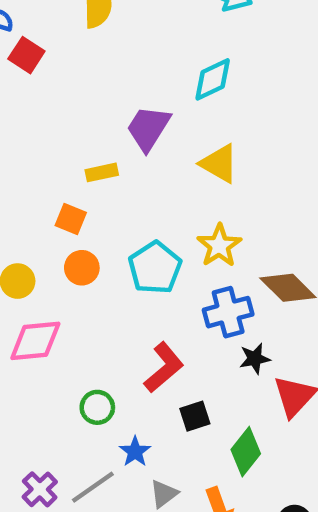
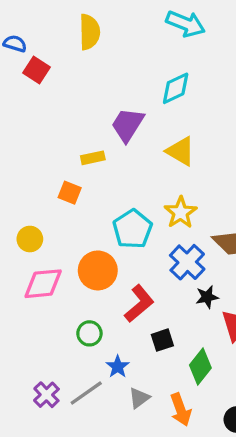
orange circle: (82, 268) -> (98, 270), moved, size x1.5
blue cross: (228, 312) -> (187, 262), turned -32

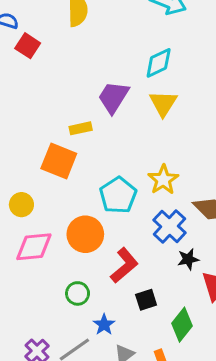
yellow triangle: (181, 151) -> (163, 103), moved, turned 32
orange square: (70, 193) -> (59, 161), size x1.6

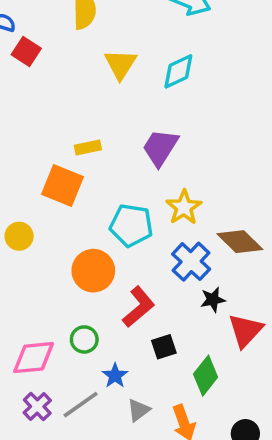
purple trapezoid: (113, 97) -> (160, 147), moved
yellow triangle: (163, 103) -> (120, 64), moved
cyan pentagon: (118, 195) -> (131, 225), turned -30
pink diamond: (34, 247) -> (34, 358), moved

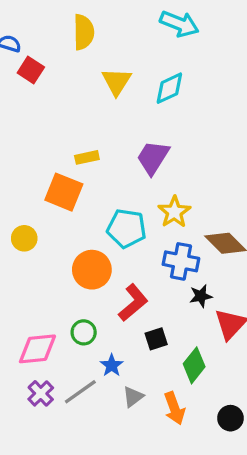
blue cross: (191, 262) -> (181, 261), turned -32

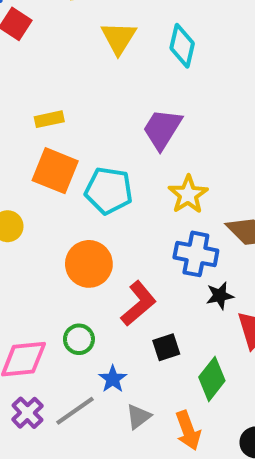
cyan diamond: (169, 88) -> (182, 46), turned -52
yellow rectangle: (87, 157) -> (49, 119), moved
cyan pentagon: (127, 228) -> (109, 191), moved

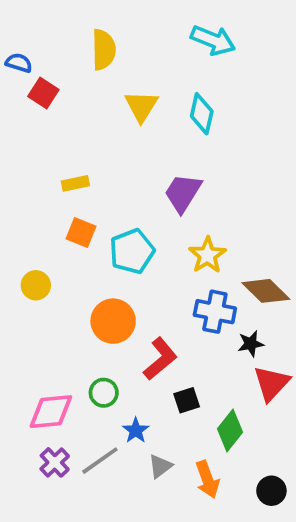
orange square: (55, 171) -> (81, 232), size x0.7
cyan pentagon: (109, 191) -> (132, 251), turned -30
black star: (220, 296) -> (251, 344), moved

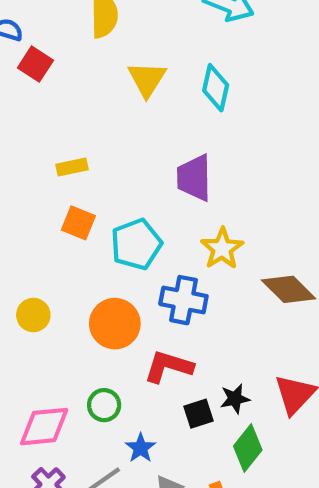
purple trapezoid: (183, 193) -> (194, 178), turned -33
yellow circle: (36, 285) -> (33, 315), moved
blue cross: (215, 312) -> (183, 300), moved
black star: (251, 344) -> (235, 399), moved
red L-shape: (160, 359) -> (168, 367), turned -123

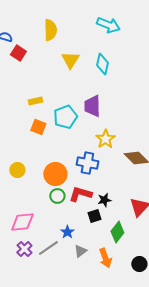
cyan pentagon: (136, 244) -> (65, 117), moved
black star: (235, 399) -> (104, 200), moved
green circle: (104, 405) -> (57, 196), moved

